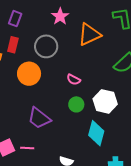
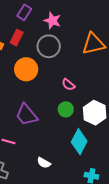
pink star: (60, 16) -> (52, 21), moved, turned -30

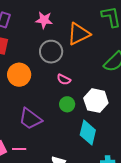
pink star: (52, 21) -> (44, 20), moved
gray circle: (49, 46) -> (51, 52), moved

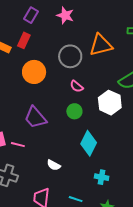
pink star: (44, 20) -> (65, 15), moved
white hexagon: (96, 101) -> (110, 103), moved

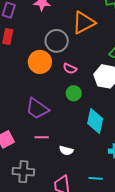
orange circle: (34, 72) -> (40, 62), moved
pink line: (18, 145) -> (42, 137), moved

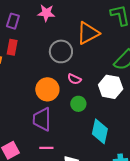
orange circle: (40, 62) -> (47, 89), moved
purple trapezoid: (37, 109) -> (42, 119), turned 55

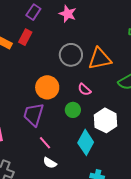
orange triangle: (88, 33) -> (100, 59), moved
pink semicircle: (74, 79) -> (84, 90), moved
white hexagon: (111, 87) -> (106, 120), moved
pink line: (46, 148) -> (45, 143), moved, turned 32

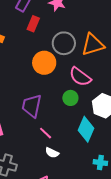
red rectangle: (25, 37) -> (33, 24), moved
orange circle: (47, 87) -> (44, 63), moved
pink semicircle: (84, 90) -> (80, 77), size x1.6

